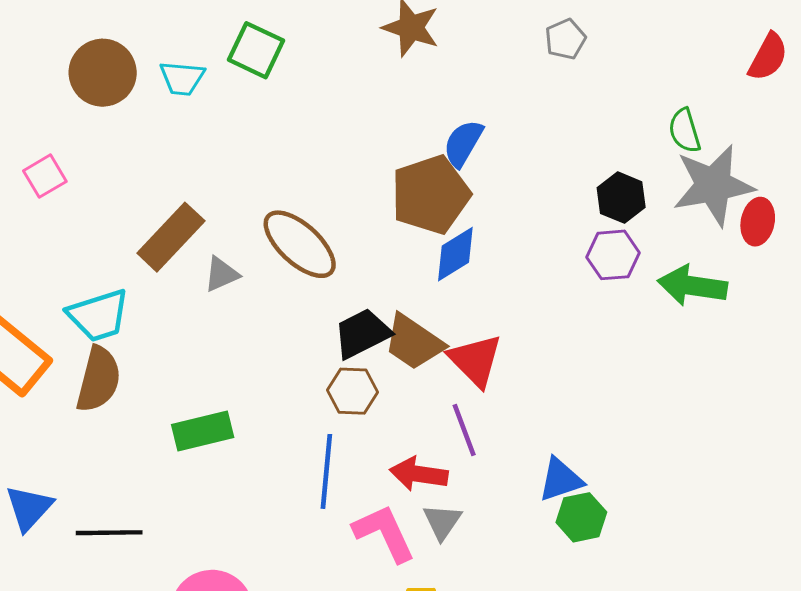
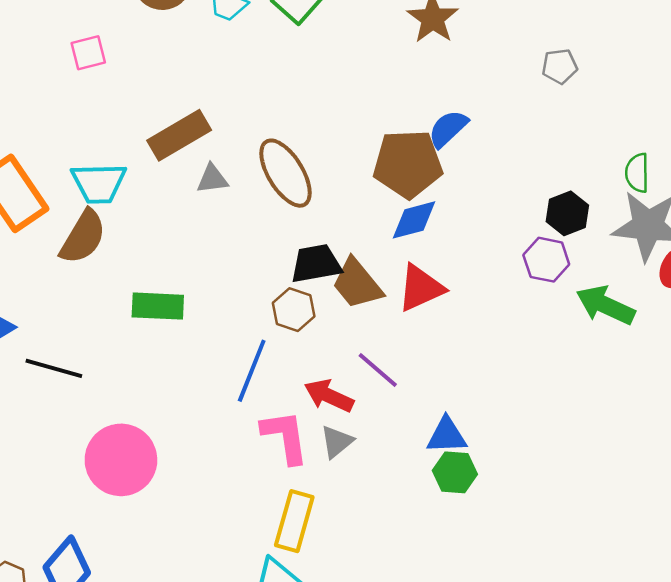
red triangle: (475, 360) -> (421, 288), moved, turned 34
purple line: (464, 430) -> (378, 370), turned -45

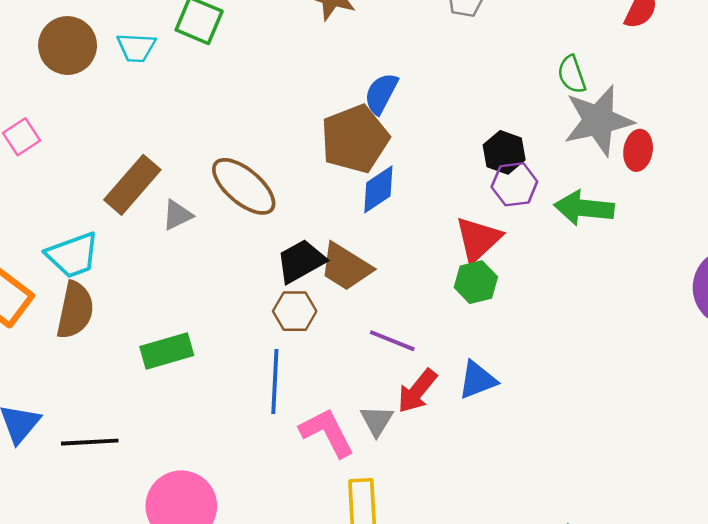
black hexagon: (567, 213) -> (504, 152), moved
red triangle: (421, 288) -> (478, 239), moved
red arrow: (329, 396) -> (417, 391), moved, turned -57
green hexagon: (455, 472) -> (476, 282), moved

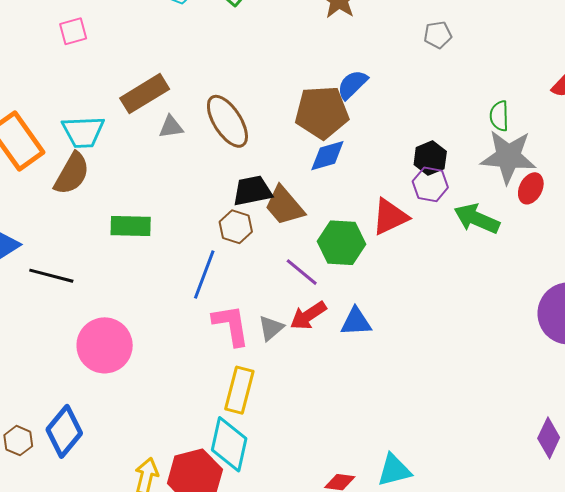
green hexagon: (476, 282) -> (342, 243), moved, size x1.4

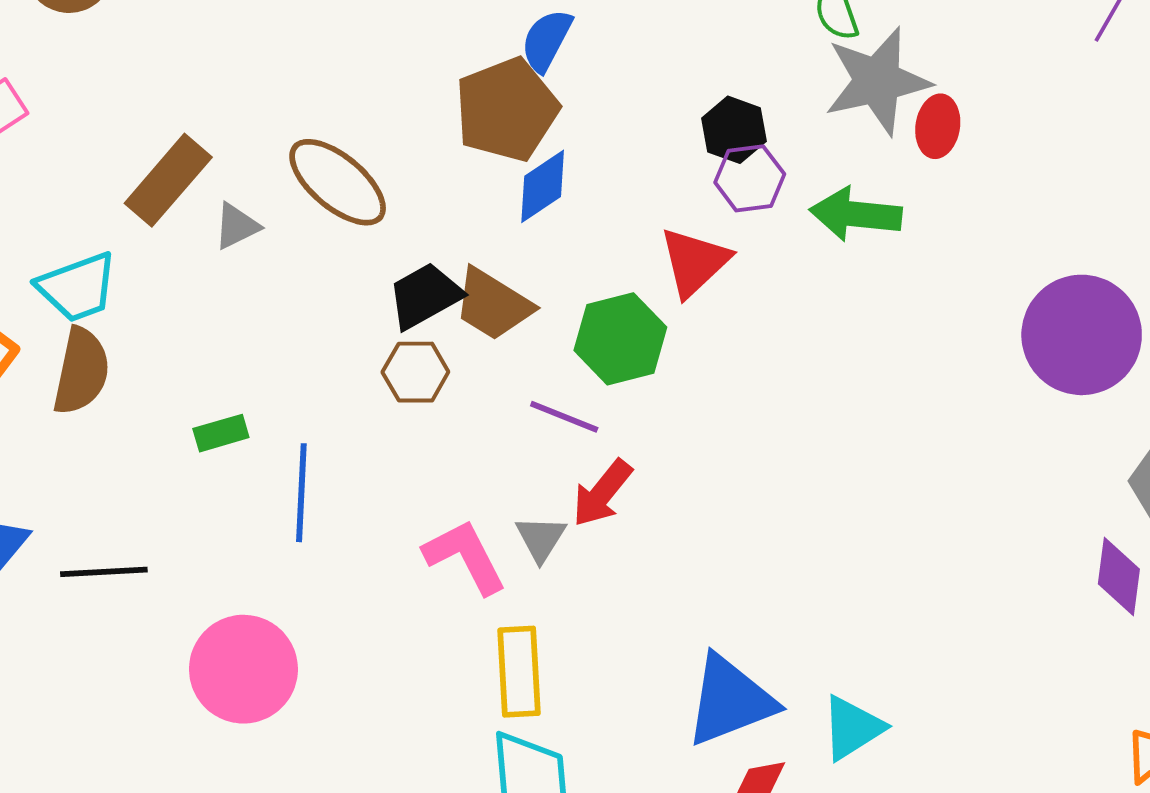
green rectangle: (131, 226) -> (221, 433), size x0.7
blue line: (204, 275) -> (301, 493), moved
blue triangle: (356, 322) -> (730, 700), moved, size x1.6

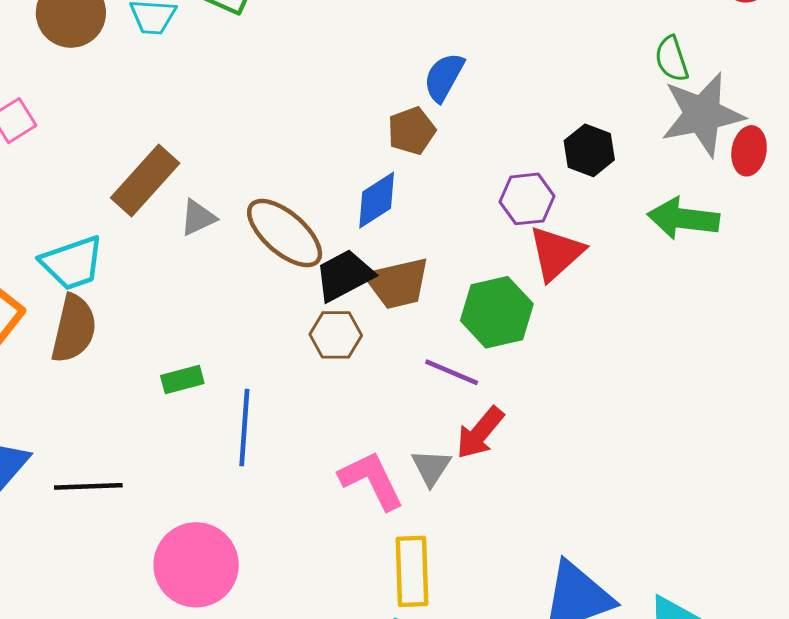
brown pentagon: (507, 110) -> (411, 131), size x0.6
purple hexagon: (750, 178) -> (527, 199), moved
brown ellipse: (338, 182) -> (285, 233), moved
blue diamond: (543, 186) -> (377, 200), moved
brown trapezoid: (493, 304) -> (398, 283), turned -46

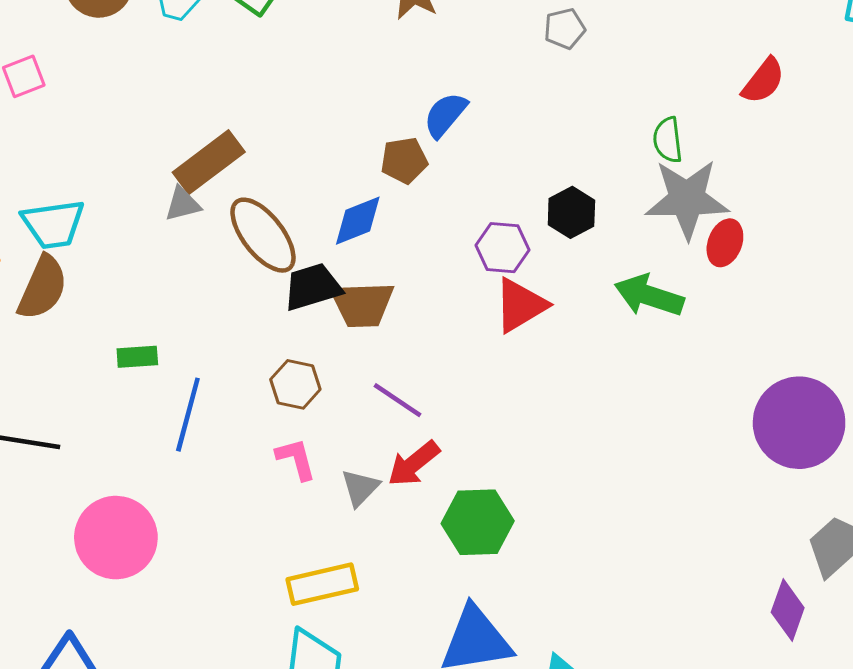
brown rectangle: (145, 180) -> (209, 162), moved
green hexagon: (497, 312) -> (478, 522), moved
brown hexagon: (336, 335) -> (295, 384), moved
pink L-shape: (372, 480) -> (296, 459), moved, size x0.7
yellow rectangle: (412, 571) -> (322, 584), turned 68

